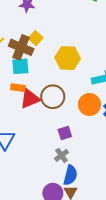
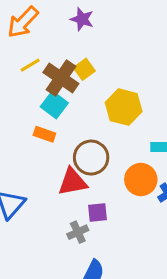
cyan square: (20, 66) -> (54, 105), turned 30
red triangle: (30, 99) -> (73, 182), moved
gray cross: (62, 155) -> (78, 232), moved

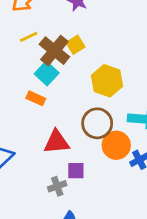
brown circle: (91, 158) -> (97, 123), moved

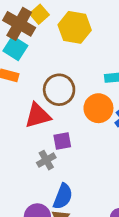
yellow hexagon: (107, 81) -> (75, 27), moved
brown circle: (97, 123) -> (59, 90), moved

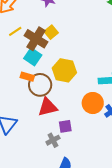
yellow hexagon: (75, 27) -> (64, 70), moved
brown circle: (59, 90) -> (40, 85), moved

